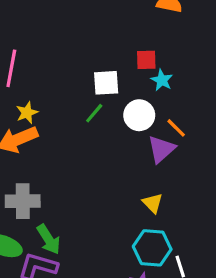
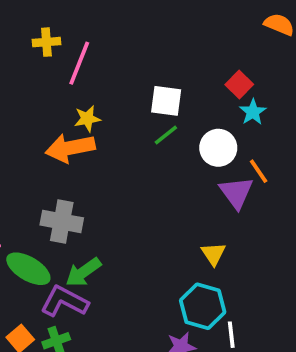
red square: (146, 60) -> (239, 85), turned 35
white square: (106, 83) -> (166, 101), moved
purple triangle: (161, 149) -> (236, 193), turned -36
green arrow: (49, 239) -> (83, 272), turned 76

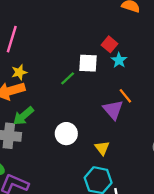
white square: (166, 101) -> (88, 63), moved
white circle: (218, 148) -> (66, 134), moved
green arrow: (83, 272) -> (23, 116), moved

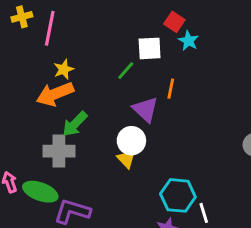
orange line: (125, 96) -> (171, 89), moved, turned 56
purple triangle: (113, 110) -> (145, 109), moved
yellow triangle: (102, 148) -> (126, 159), moved

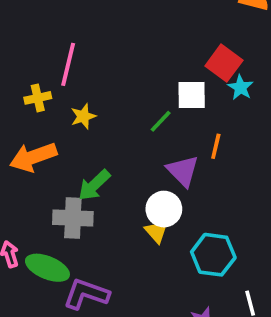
yellow cross: (22, 17) -> (38, 98), moved
red square: (174, 22) -> (224, 63), size x1.4
orange arrow: (55, 94) -> (33, 157), moved
cyan hexagon: (178, 195) -> (213, 255), moved

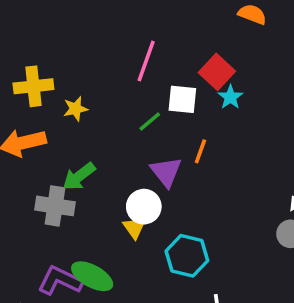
pink line: (68, 64) -> (146, 61), moved
yellow cross: (38, 98) -> (33, 86), size x1.5
green ellipse: (47, 268) -> (92, 276), moved

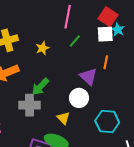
white square: (182, 99) -> (105, 34), moved
yellow star: (75, 109) -> (42, 48), moved
green line: (150, 122) -> (75, 41), moved
yellow triangle: (134, 228) -> (63, 118), moved

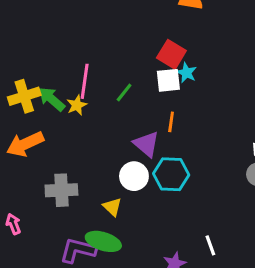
pink line: (68, 17) -> (85, 81), moved
green arrow: (40, 87) -> (52, 99), moved, turned 90
cyan hexagon: (107, 122) -> (171, 174), moved

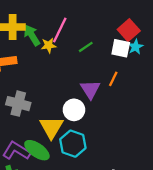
cyan hexagon: (171, 174) -> (73, 144), moved
yellow triangle: (112, 207) -> (51, 127), size x1.6

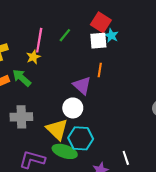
green arrow: (32, 35) -> (22, 78), moved
green line: (86, 47) -> (65, 35), moved
green ellipse: (37, 150) -> (65, 151), moved

